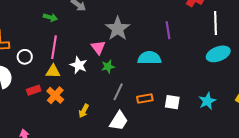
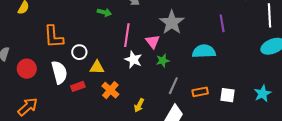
pink line: (54, 47) -> (127, 35), moved
yellow triangle: (53, 71) -> (97, 67), moved
red rectangle: (34, 90) -> (78, 86), moved

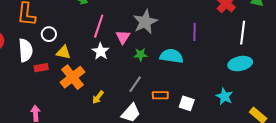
green star: (163, 61) -> (141, 55), moved
orange cross: (110, 90) -> (72, 77), size x1.4
cyan star: (263, 94) -> (224, 96), moved, turned -30

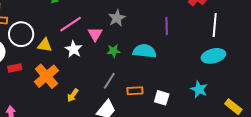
gray star: (145, 22) -> (117, 18), size x0.7
pink line: (99, 26) -> (71, 24), turned 40
white circle: (49, 34) -> (21, 34), size x1.6
yellow triangle: (63, 52) -> (45, 45), moved

